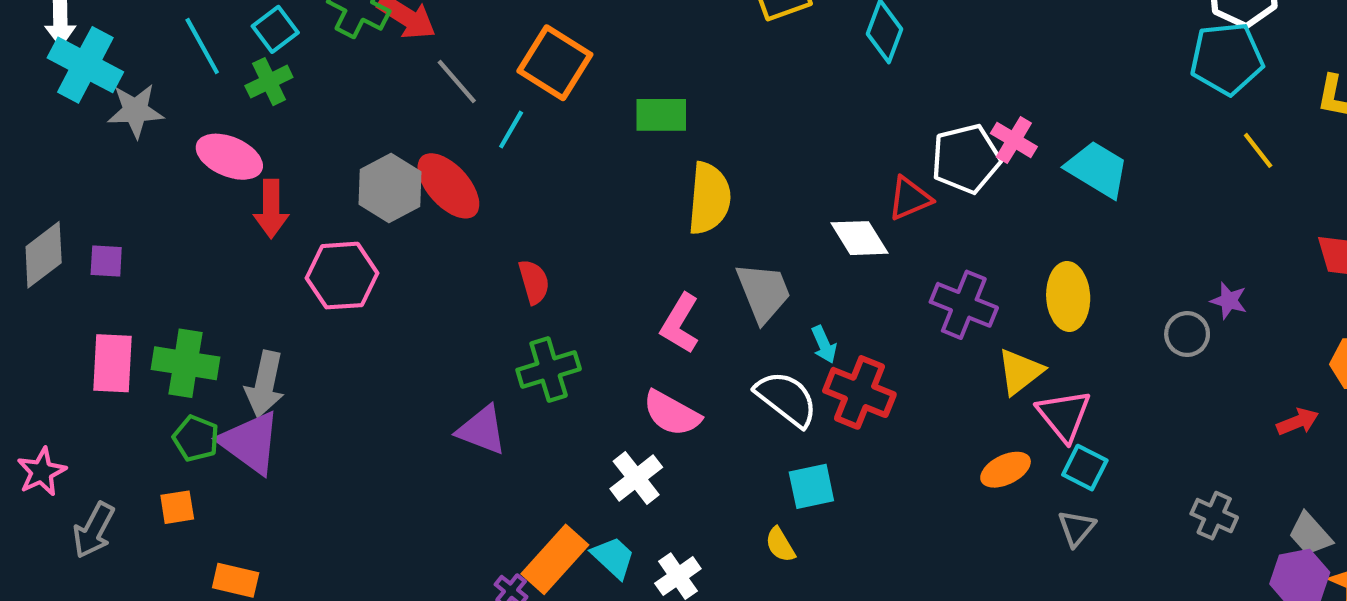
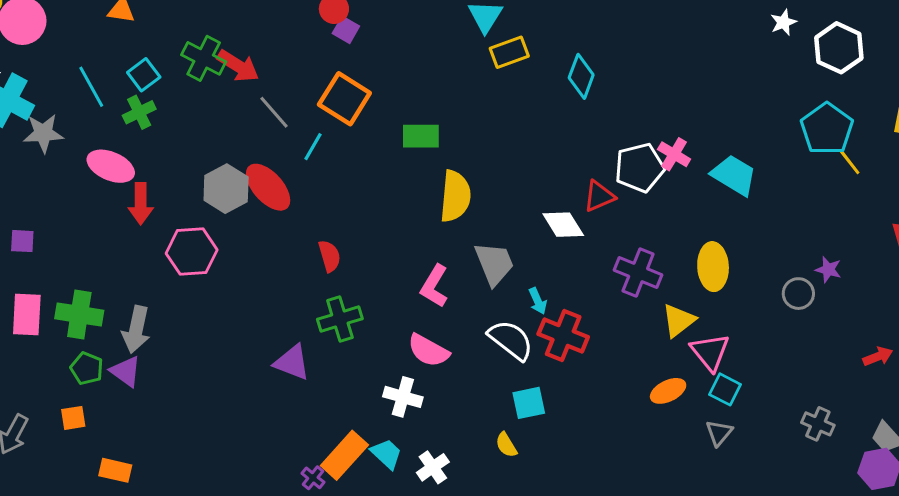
cyan pentagon: (1227, 59) -> (827, 129), moved, turned -30
purple triangle: (250, 443) -> (126, 371), size x0.7
white cross: (636, 478) -> (403, 397), turned -36

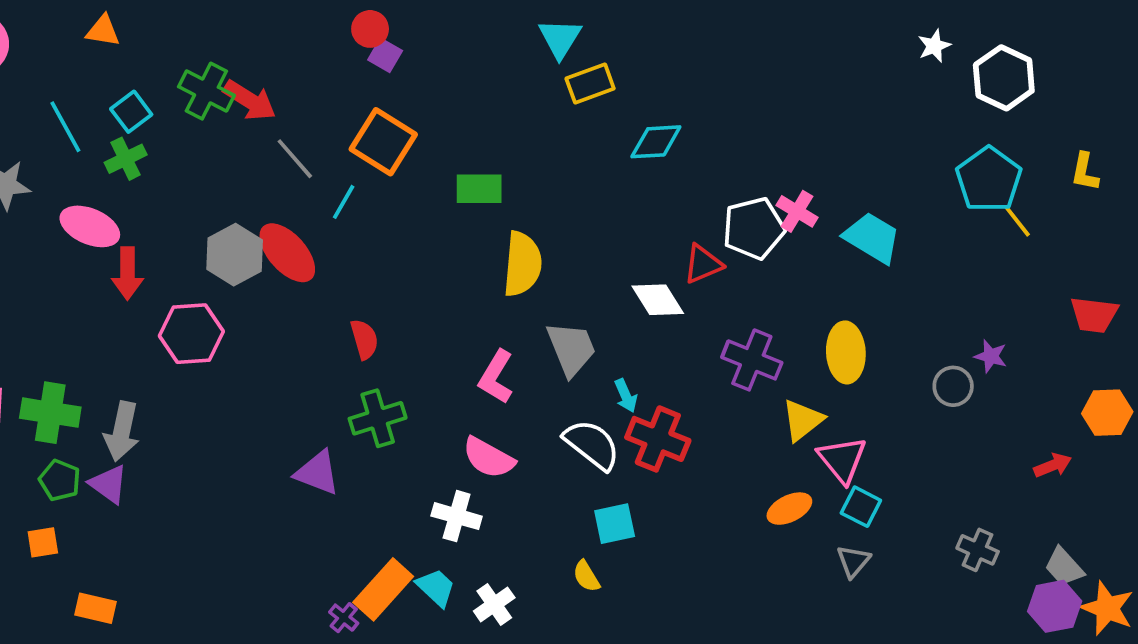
cyan diamond: (581, 76) -> (656, 142), moved, turned 66

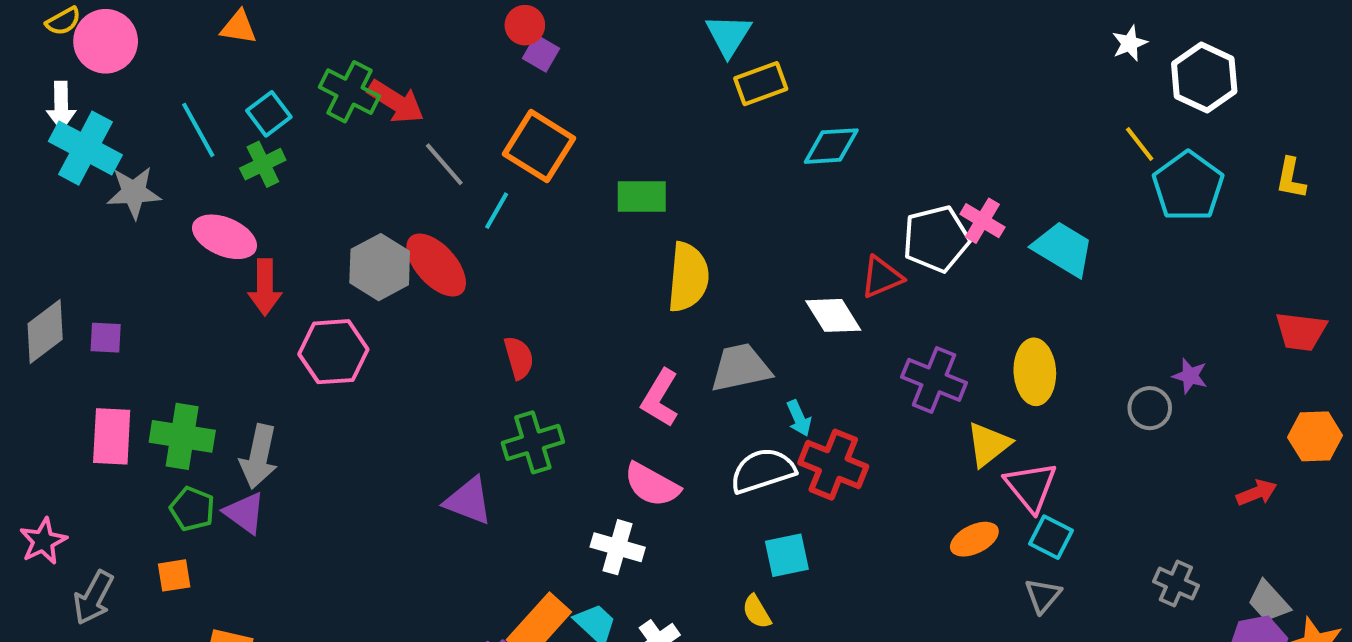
yellow line: (1017, 221) -> (1140, 144), moved
gray trapezoid: (571, 349) -> (741, 368), turned -80
white semicircle: (592, 445) -> (763, 471), turned -56

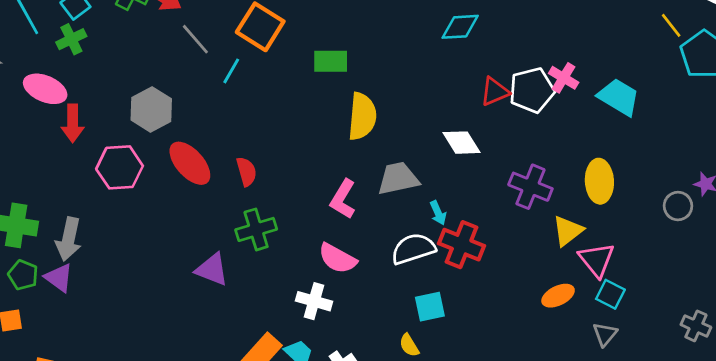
red ellipse: (436, 265) -> (190, 163), moved
red triangle: (882, 277) -> (495, 92), moved

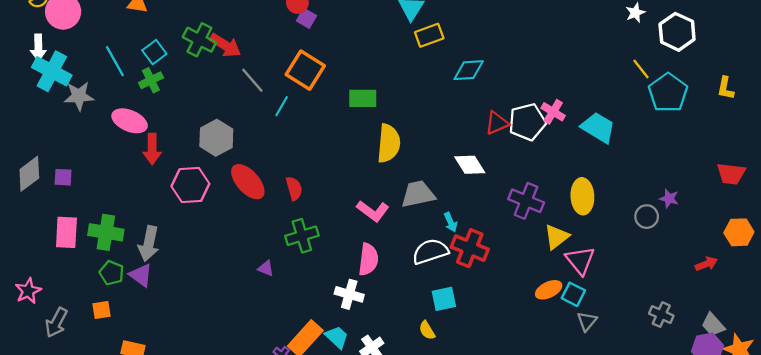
pink L-shape: (343, 199) -> (373, 211), turned -84
pink semicircle: (337, 258) -> (368, 259), turned -112
purple triangle: (212, 269) -> (266, 268), size x0.6
cyan square: (610, 294) -> (573, 294), moved

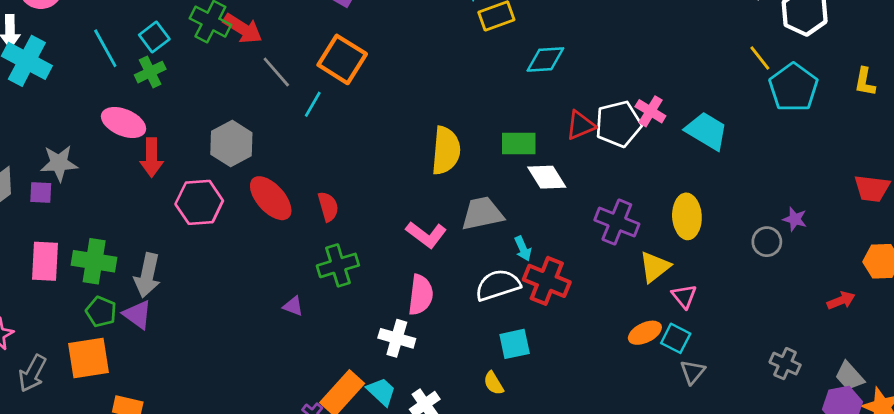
gray star: (79, 96) -> (59, 163), moved
green rectangle: (363, 98) -> (519, 144), moved
pink triangle: (580, 261) -> (684, 296), size x0.7
orange square: (101, 310) -> (88, 358), size x1.8

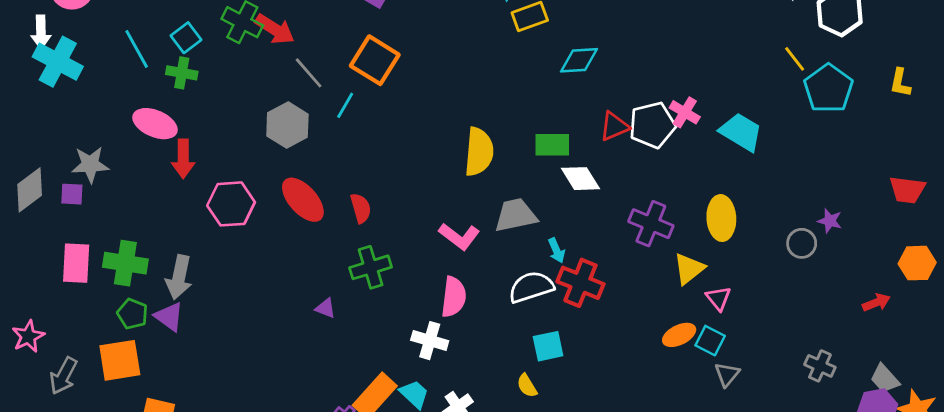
green cross: (150, 72) -> (182, 73), turned 36
gray hexagon: (231, 144) -> (287, 125), moved

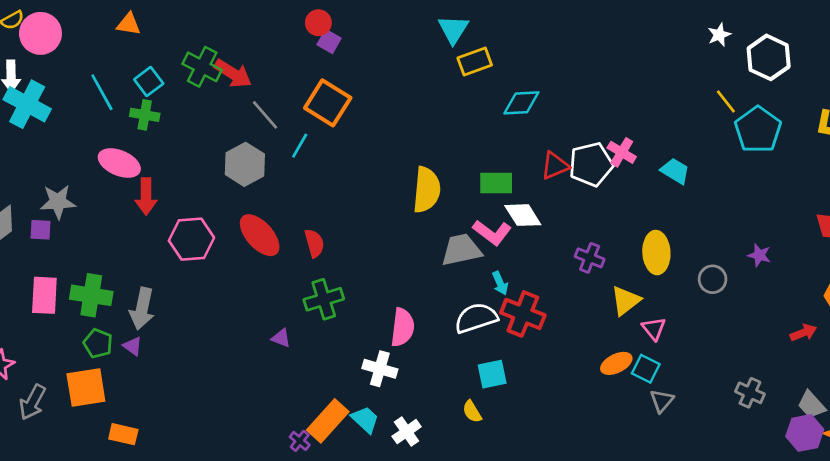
cyan trapezoid: (741, 132) -> (675, 171), size x0.7
purple cross: (651, 224) -> (590, 258), size x0.7
pink L-shape: (459, 236) -> (492, 232), moved
gray circle: (802, 243) -> (713, 279), moved
purple triangle: (169, 317) -> (133, 346), size x0.7

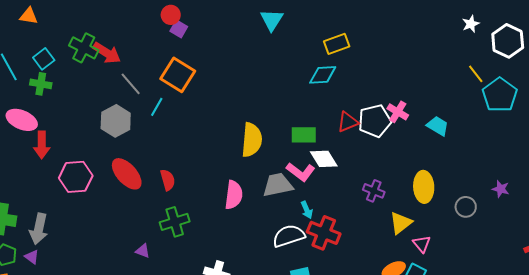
yellow rectangle: (475, 61) -> (337, 44), moved
pink semicircle: (403, 327) -> (234, 195), moved

